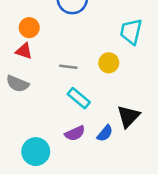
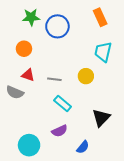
red triangle: (24, 51) -> (28, 75), moved
blue semicircle: (105, 133) -> (83, 147), moved

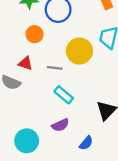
orange circle: (24, 49) -> (35, 34), moved
yellow circle: (86, 76) -> (79, 51), moved, size x1.5

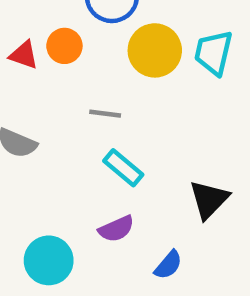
yellow circle: (79, 51) -> (155, 50), moved
red triangle: (26, 63) -> (24, 55), moved

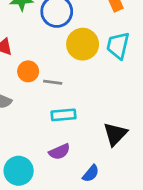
orange circle: (64, 46) -> (28, 71), moved
cyan rectangle: (123, 168) -> (64, 115), turned -45

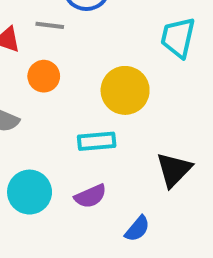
yellow circle: (83, 44) -> (125, 90), moved
gray line: (53, 82) -> (50, 25), moved
cyan circle: (19, 171) -> (30, 192), moved

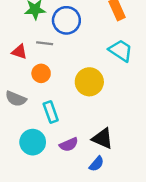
cyan trapezoid: (178, 38) -> (121, 50), turned 110
cyan rectangle: (97, 141) -> (51, 112), moved, turned 75
black triangle: (174, 170) -> (103, 139), moved, turned -50

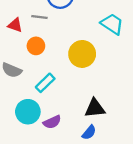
cyan rectangle: (51, 112) -> (45, 83), turned 66
black triangle: (103, 139) -> (95, 108), turned -30
purple semicircle: (69, 145) -> (52, 122), moved

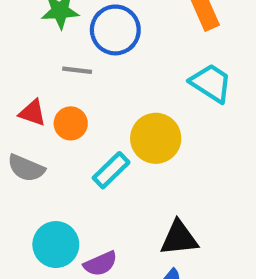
red triangle: (15, 25) -> (32, 113), moved
cyan rectangle: (45, 83) -> (111, 170), moved

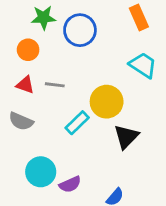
gray line: (77, 70) -> (55, 85), moved
orange circle: (71, 123) -> (28, 50), moved
black triangle: (179, 238) -> (126, 137), moved, turned -40

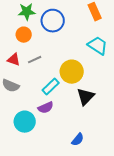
orange circle: (28, 50) -> (24, 35), moved
gray line: (55, 85) -> (35, 60), turned -32
purple semicircle: (70, 184) -> (46, 108), moved

